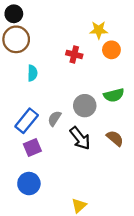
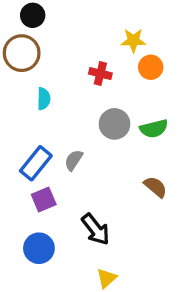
black circle: (14, 14) -> (33, 15), moved
gray circle: (85, 106) -> (115, 124), moved
black arrow: (80, 138) -> (96, 229), moved

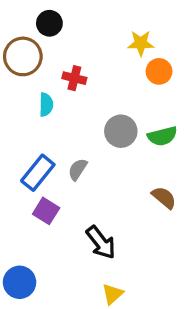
black circle: (33, 15) -> (49, 23), moved
red cross: (100, 74) -> (74, 78), moved
purple square: (44, 199) -> (46, 211), turned -35
blue circle: (39, 248) -> (20, 282), moved

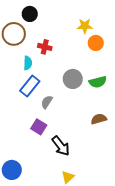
blue rectangle: (38, 173) -> (30, 86), moved
brown semicircle: (164, 198) -> (99, 119), turned -56
purple square: (46, 211) -> (39, 127), moved

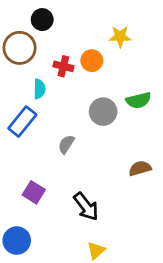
orange circle: (96, 43) -> (92, 61), moved
green semicircle: (98, 82) -> (139, 100), moved
blue rectangle: (30, 86) -> (22, 122), moved
purple square: (39, 127) -> (34, 192), moved

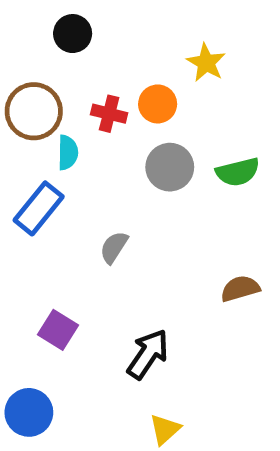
yellow star: (120, 37) -> (206, 63), turned 30
brown circle: (20, 48) -> (34, 111), moved
gray circle: (103, 112) -> (170, 167), moved
black arrow: (86, 207) -> (148, 354), turned -108

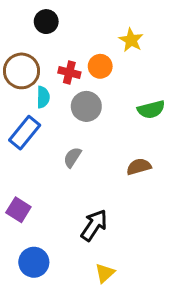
gray circle: (170, 167) -> (86, 106), moved
brown semicircle: (240, 289) -> (139, 167), moved
purple square: (58, 330) -> (18, 210), moved
blue circle: (29, 412) -> (34, 262), moved

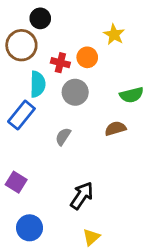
brown circle: (22, 71) -> (21, 45), moved
cyan semicircle: (43, 97) -> (38, 84), size x1.4
brown semicircle: (139, 167) -> (115, 128), moved

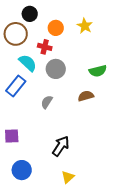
orange circle: (87, 57) -> (56, 28), moved
cyan semicircle: (38, 84) -> (28, 63), turned -48
purple square: (16, 182) -> (12, 136), turned -35

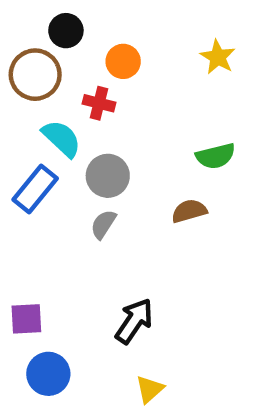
yellow star: (85, 26) -> (218, 57), moved
gray circle: (56, 69) -> (108, 176), moved
purple square: (12, 136) -> (26, 319), moved

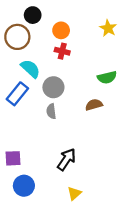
red cross: (99, 103) -> (62, 51), moved
gray semicircle: (103, 224) -> (51, 111), turned -40

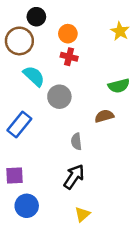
blue rectangle: (17, 94) -> (19, 125), moved
gray semicircle: (51, 111) -> (76, 142), moved

